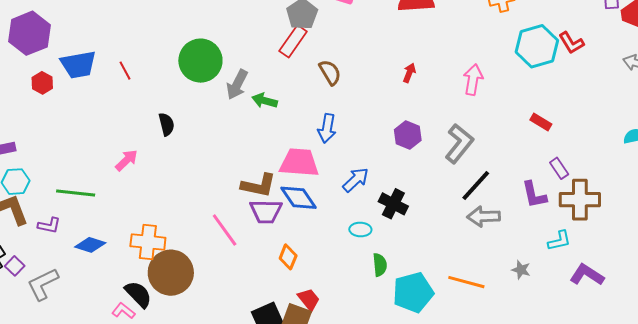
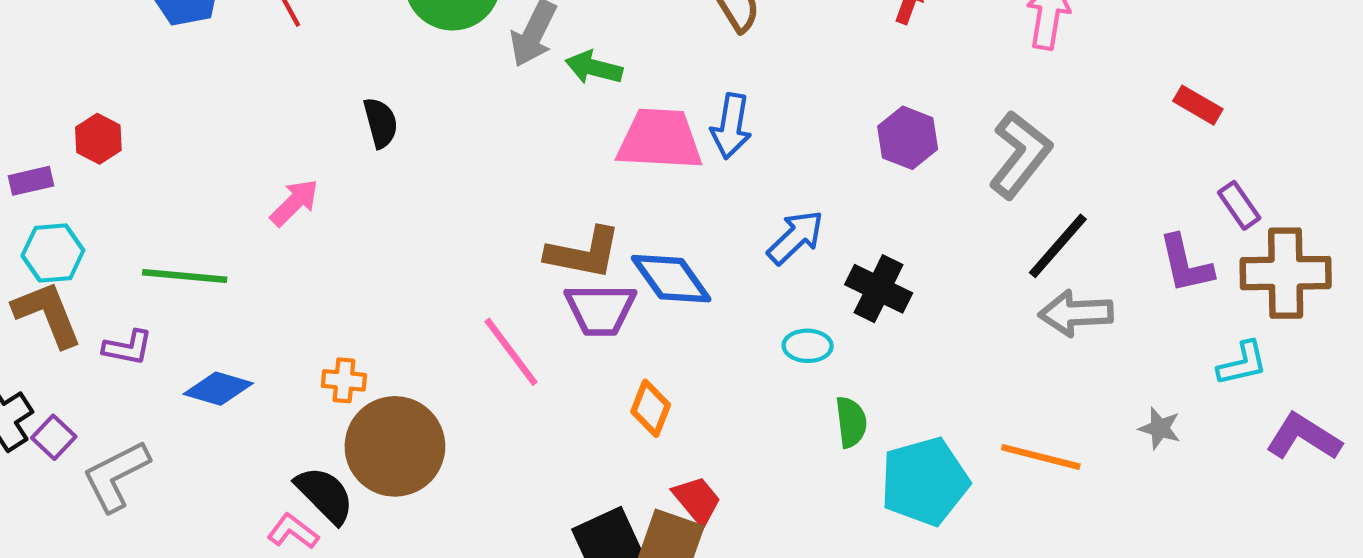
red hexagon: (42, 83) -> (98, 139), moved
pink trapezoid: (299, 163) -> (660, 139), moved
orange cross: (148, 242) -> (344, 380), size x0.6

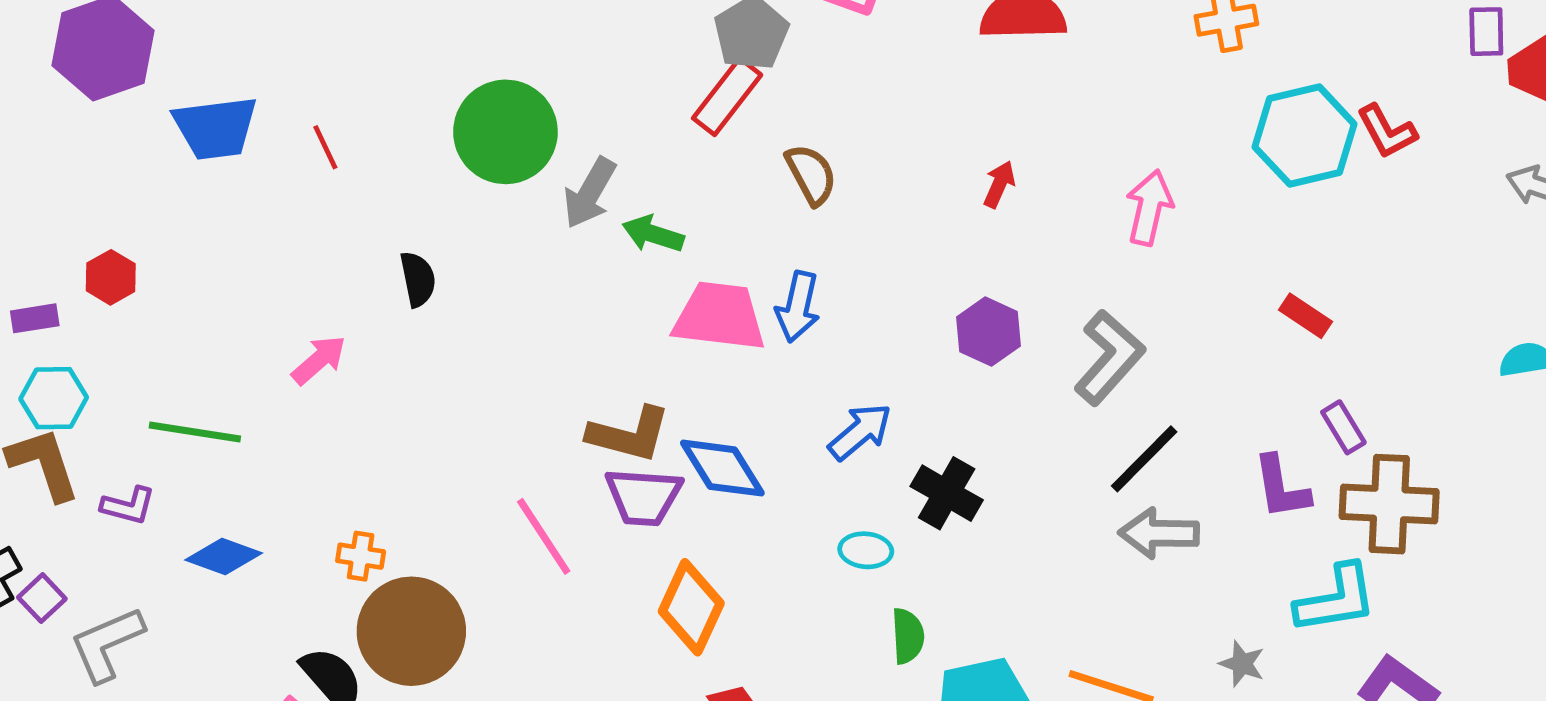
cyan L-shape: (1242, 363) -> (1336, 599), size x1.5
orange diamond: (651, 408) -> (691, 607), size x1.5

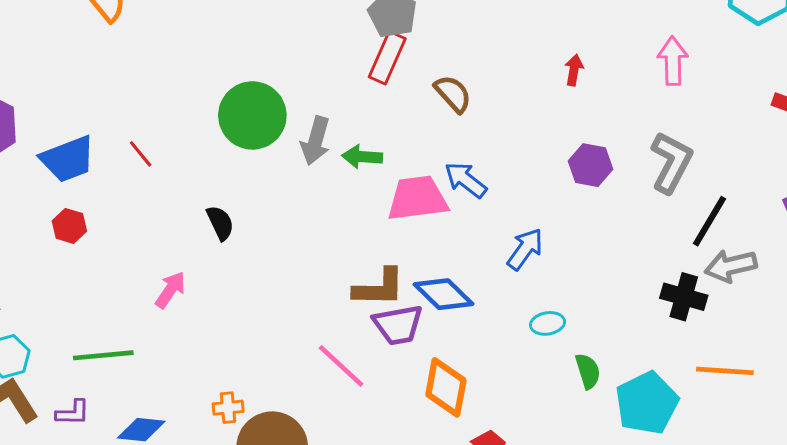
red hexagon: (111, 277) -> (69, 226), moved
blue arrow: (798, 307) -> (466, 180), turned 129
black cross: (947, 493) -> (684, 297), moved

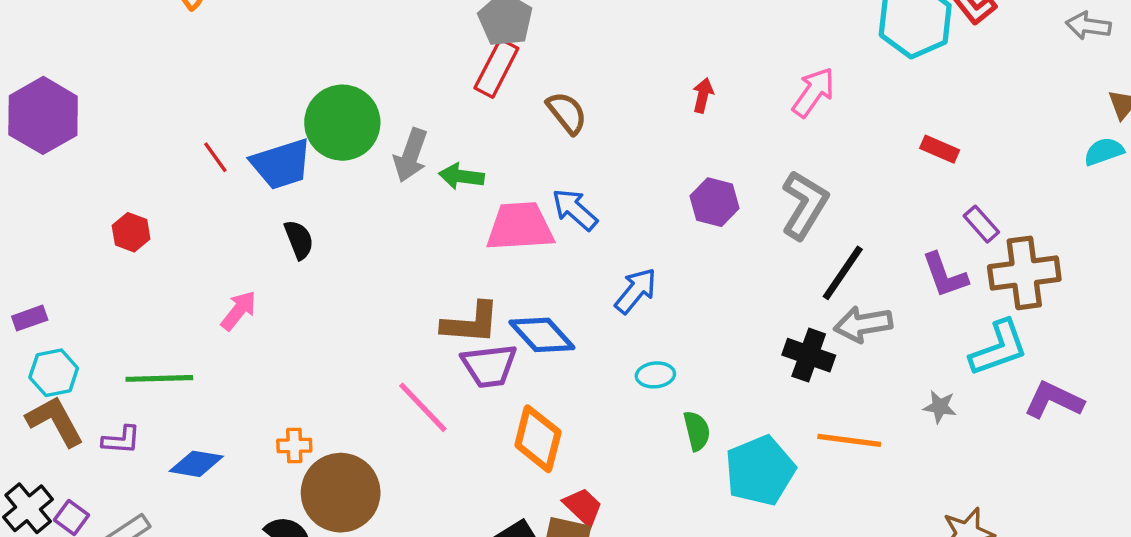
pink arrow: (673, 61) -> (813, 92), turned 33
blue trapezoid: (68, 159) -> (281, 164), moved

